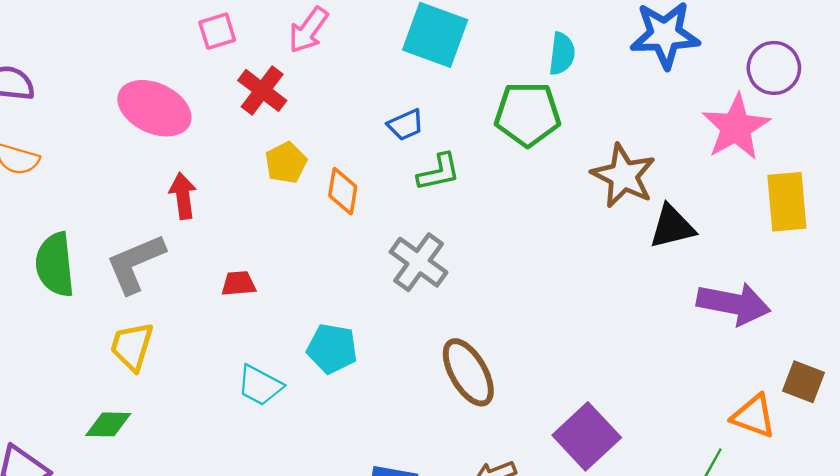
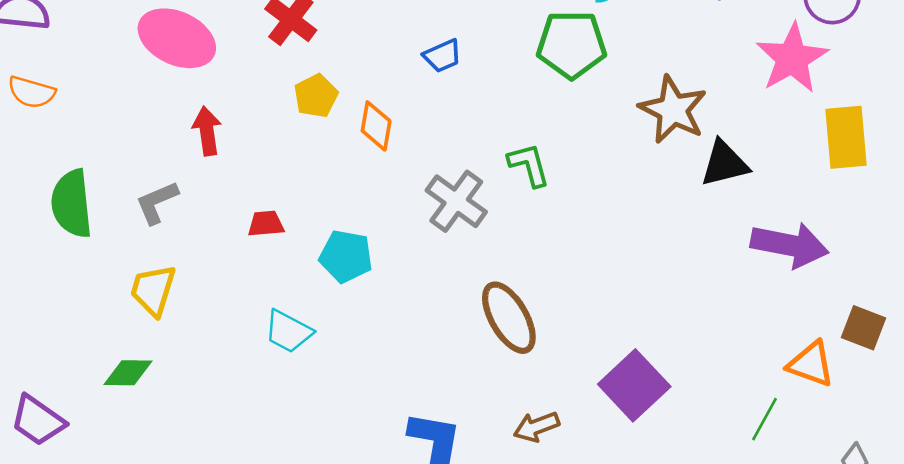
green L-shape: (439, 172) -> (529, 165), moved, turned -93
gray L-shape: (135, 263) -> (157, 202), size x0.7
cyan pentagon: (332, 349) -> (346, 256), moved

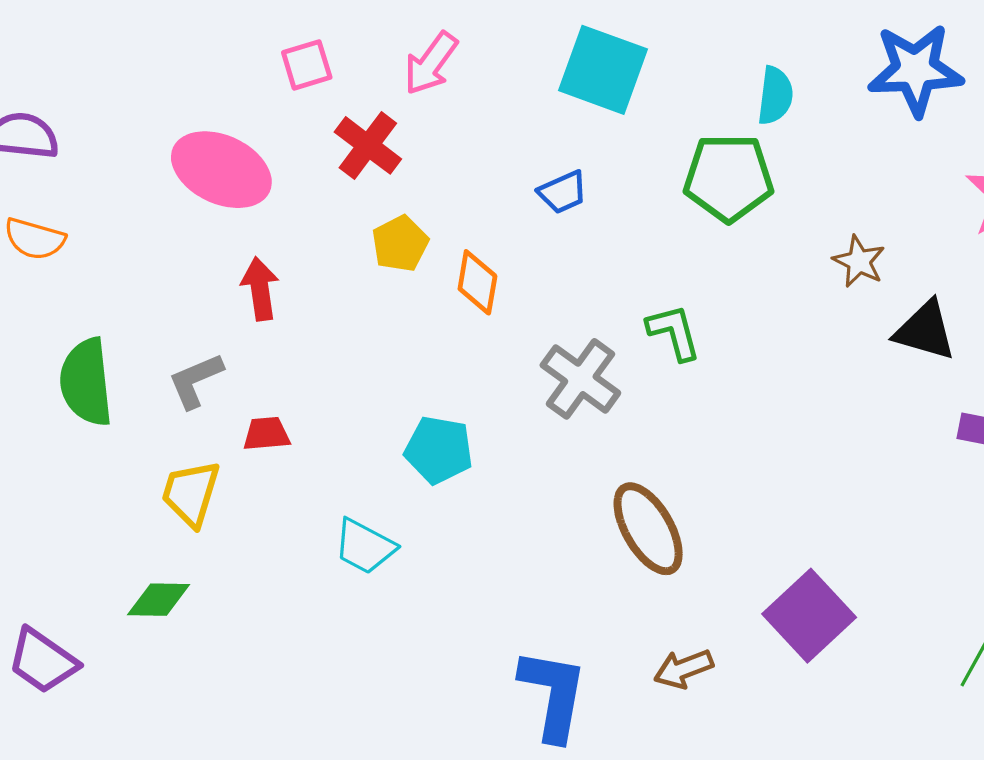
brown star: (673, 110) -> (859, 261), size x0.6
black triangle: (724, 164) -> (925, 331), turned 30
red trapezoid: (266, 224) -> (266, 434), moved

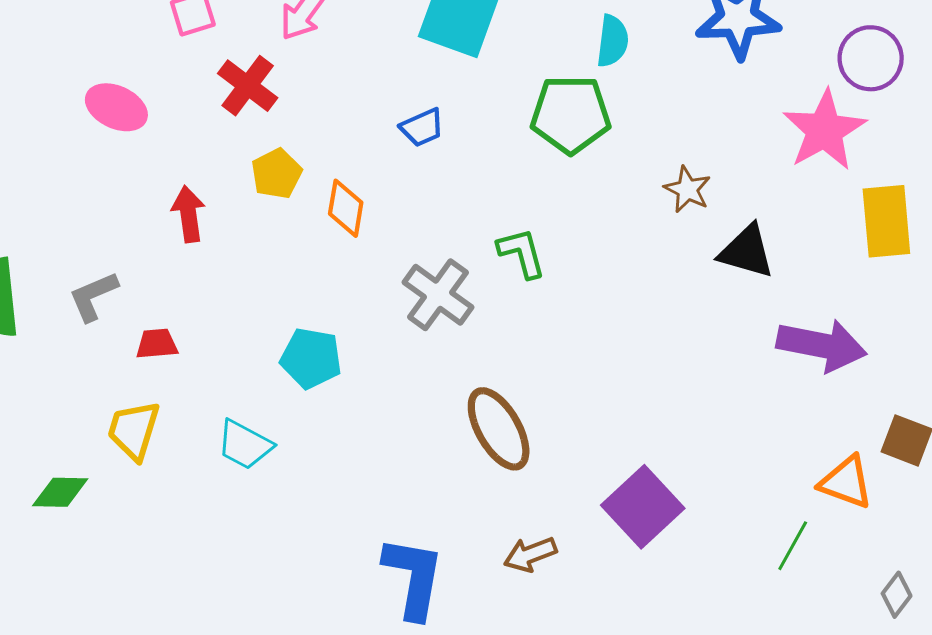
pink ellipse: (221, 170) -> (116, 107), size x0.7
red arrow: (260, 289) -> (188, 214), moved
yellow trapezoid: (191, 493) -> (134, 430), moved

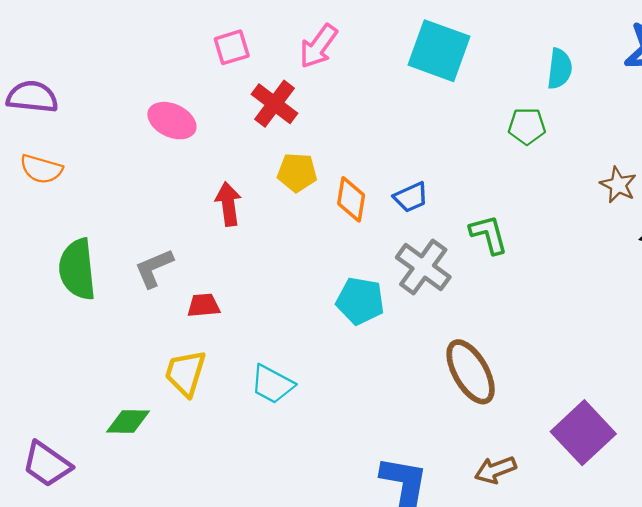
green pentagon: (571, 114) -> (527, 126), size x0.6
blue trapezoid: (422, 127) -> (411, 197), moved
yellow pentagon: (276, 174) -> (297, 172), turned 30
cyan pentagon: (311, 358) -> (360, 301), moved

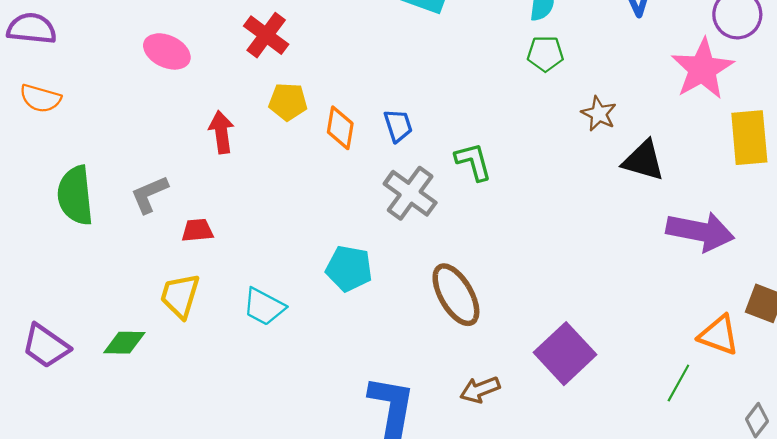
green pentagon: (527, 126) -> (545, 54), moved
blue trapezoid: (411, 197) -> (398, 126), turned -84
cyan pentagon: (360, 301) -> (349, 269), moved
purple trapezoid: (47, 464) -> (46, 346), moved

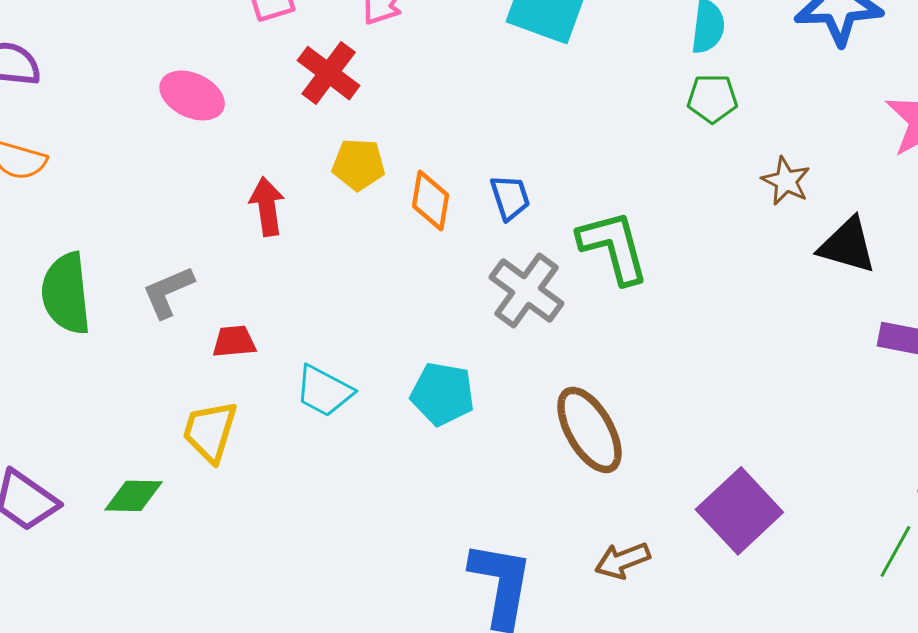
green L-shape: (473, 162) -> (613, 247), size x1.4
cyan trapezoid: (264, 307) -> (324, 391), moved

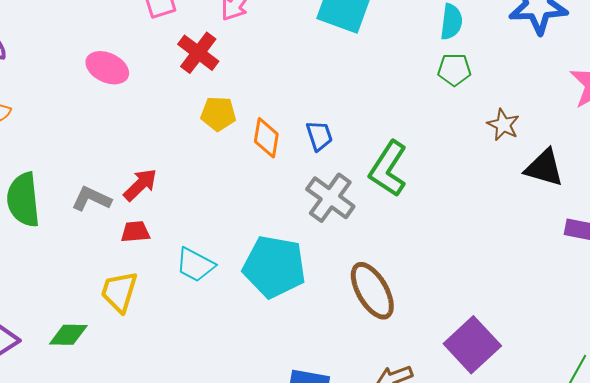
red arrow: (267, 206) -> (140, 185), moved, turned 54
green L-shape: (613, 247) -> (388, 169), turned -132
gray L-shape: (168, 292) -> (91, 199), turned 48
cyan pentagon: (443, 394) -> (274, 267), size x1.5

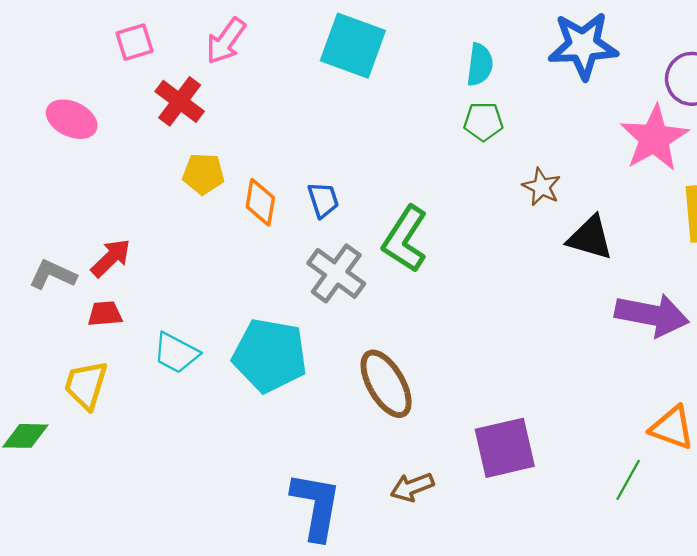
purple square: (472, 345) -> (505, 448), turned 30

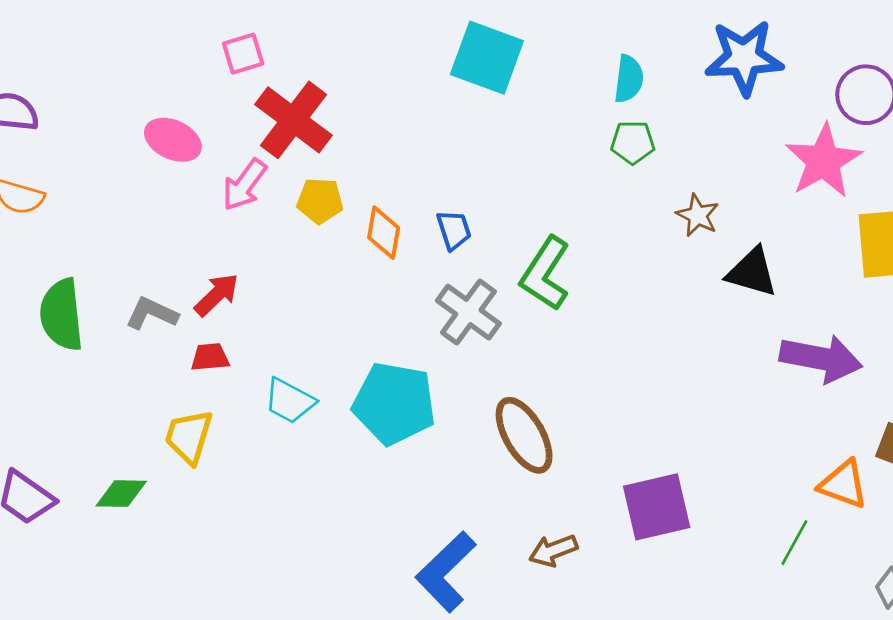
pink arrow: (226, 41) -> (244, 185), moved
red cross: (180, 101) -> (293, 120), size x1.4
blue L-shape: (316, 506) -> (446, 572), turned -144

